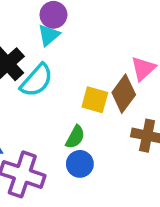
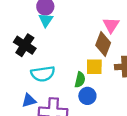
cyan semicircle: (37, 80) -> (43, 74), moved, turned 55
yellow square: (95, 100) -> (94, 67), moved

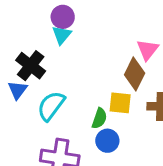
cyan semicircle: (43, 74) -> (51, 106), turned 130
blue triangle: (29, 100) -> (18, 90), moved, turned -42

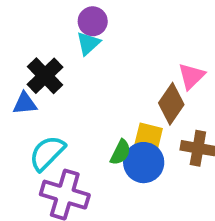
blue triangle: (18, 90) -> (25, 103), turned 40
cyan semicircle: (51, 106) -> (47, 153), moved
blue circle: (107, 141) -> (144, 163), moved, size x1.4

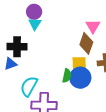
black cross: (45, 76) -> (17, 47), turned -30

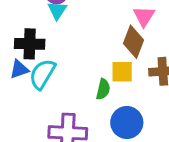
blue circle: (80, 78) -> (127, 122), moved
cyan semicircle: (29, 86) -> (42, 74), moved

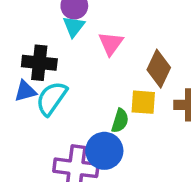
pink triangle: (144, 16) -> (111, 43), moved
blue circle: (127, 122) -> (104, 151), moved

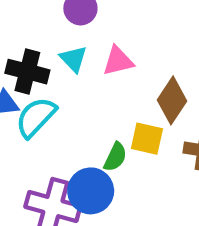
cyan triangle: (74, 26) -> (73, 59), moved, turned -30
pink triangle: (111, 43) -> (118, 61), turned 32

